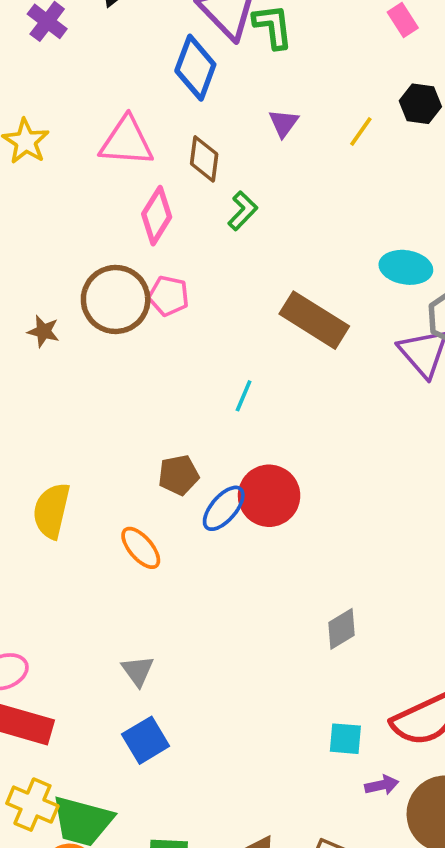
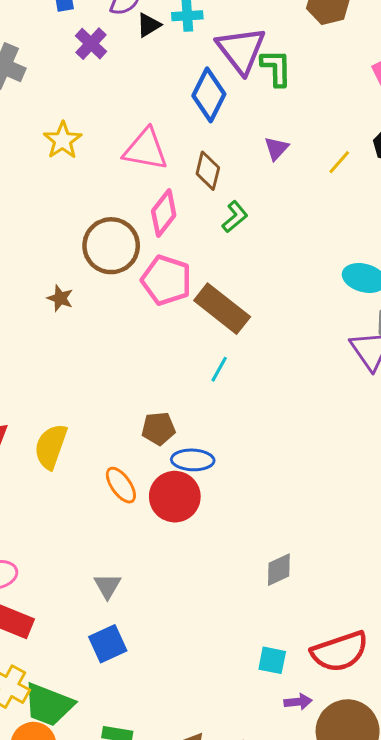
pink pentagon: (169, 296) -> (166, 280), size x1.5
brown circle: (116, 299) -> (111, 246), moved
brown rectangle: (314, 320) -> (222, 309), moved
red circle: (269, 496) -> (175, 497), moved
blue ellipse: (224, 508) -> (193, 460), turned 45

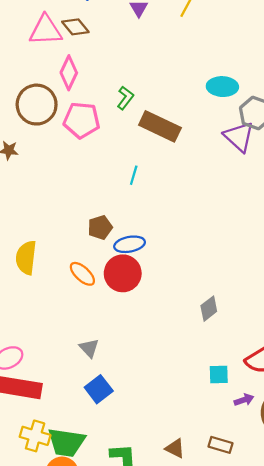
brown diamond: (208, 171) -> (75, 27), moved, turned -40
green L-shape: (235, 217) -> (125, 98), moved
brown rectangle: (222, 309) -> (160, 126), moved

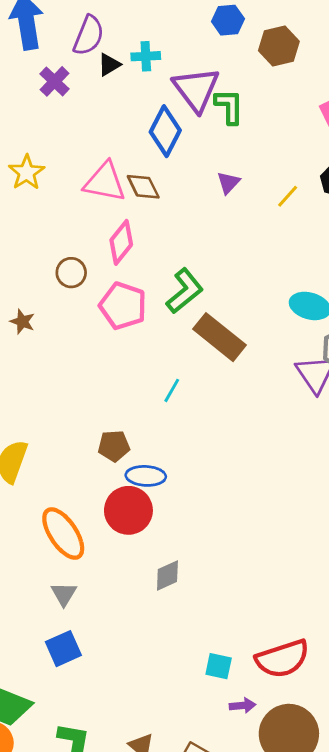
green L-shape: (125, 98) -> (185, 291), size x1.5
brown circle: (37, 105) -> (71, 273), size x0.6
orange ellipse: (82, 274) -> (63, 534), moved, size x1.5
gray diamond: (209, 309) -> (167, 576), moved

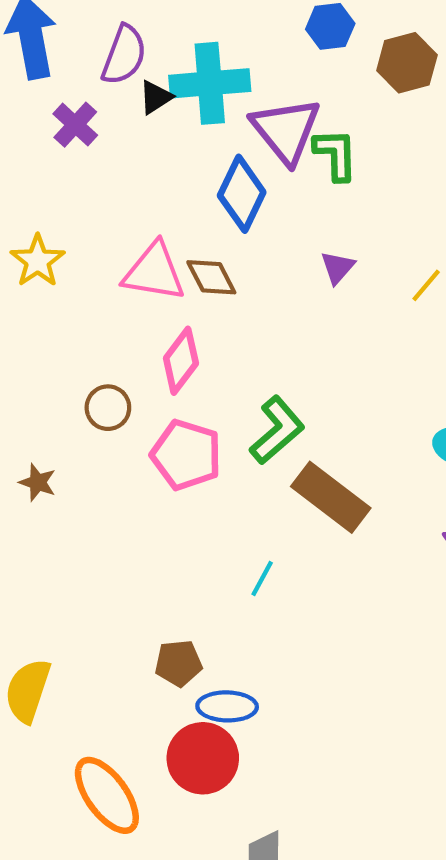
cyan cross: (146, 56) -> (210, 83), size x1.8

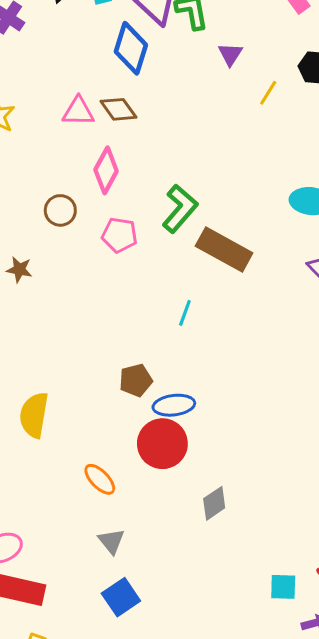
purple triangle: (338, 268) -> (230, 54), moved
pink triangle: (154, 272) -> (78, 111), size x0.7
pink pentagon: (186, 455) -> (119, 235), size x0.7
orange ellipse: (107, 795) -> (100, 479), size x0.6

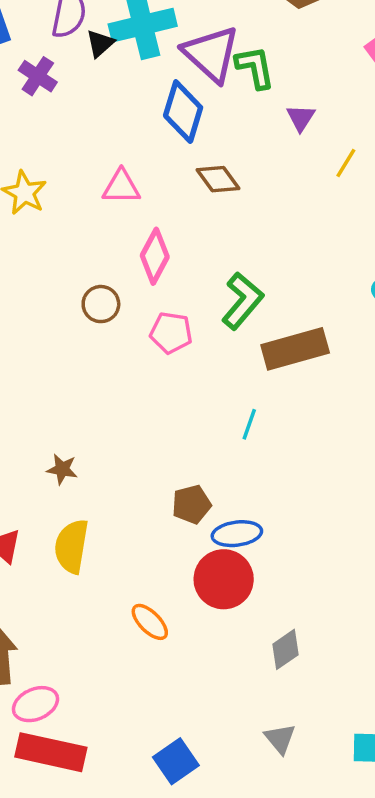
brown diamond: (118, 109) -> (218, 179), moved
brown rectangle: (224, 249) -> (295, 349), turned -44
brown star: (19, 270) -> (62, 469), moved
gray triangle: (111, 541) -> (280, 739), moved

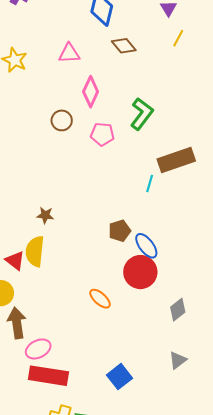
yellow line: (346, 163) -> (178, 38), moved
brown rectangle: (295, 349) -> (176, 160), moved
blue ellipse: (237, 534) -> (146, 246), turned 64
yellow semicircle: (71, 546) -> (35, 251), moved
gray triangle: (280, 739) -> (178, 360), turned 36

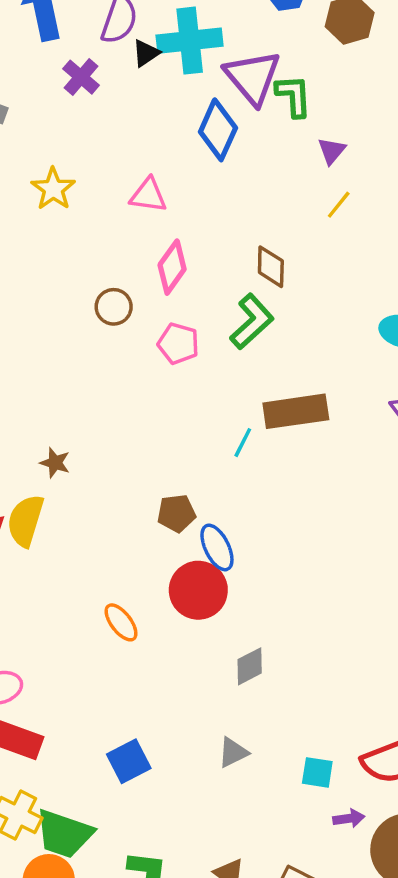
brown diamond: (124, 46) -> (271, 267), moved, turned 30

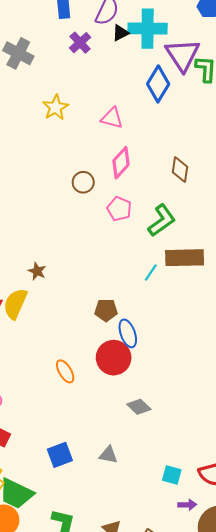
green L-shape: (252, 322) -> (162, 220), moved
gray diamond: (250, 666) -> (139, 407), turned 65
gray triangle: (233, 752) -> (108, 455), moved, turned 30

